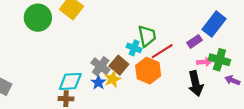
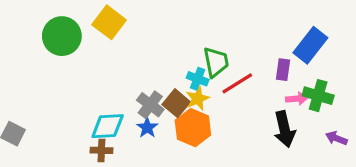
purple rectangle: (195, 41) -> (283, 70), turned -48
orange hexagon: (148, 71) -> (193, 128), moved
yellow star: (112, 79) -> (198, 99), moved
purple arrow: (232, 80) -> (336, 138), moved

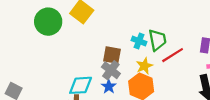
cyan cross: (198, 79) -> (139, 41), moved
brown square: (176, 103) -> (112, 55), moved, turned -30

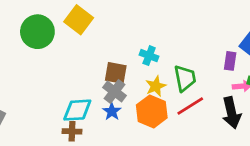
green trapezoid: (157, 40) -> (185, 78), moved
red line: (173, 55) -> (190, 106), moved

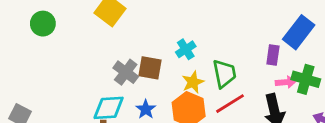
green circle: (37, 32) -> (43, 24), moved, size x0.7
cyan cross: (149, 56) -> (186, 49), turned 36
gray cross: (115, 91) -> (126, 72), moved

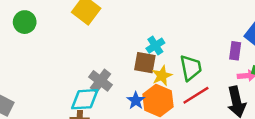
brown square: (150, 68) -> (145, 63), moved
gray cross: (126, 72) -> (100, 81), moved
blue star: (146, 109) -> (136, 100), moved

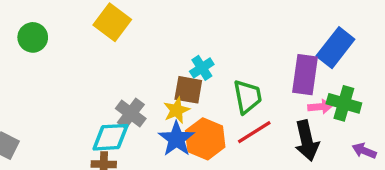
purple rectangle: (235, 51) -> (305, 75), size x1.6
yellow star: (162, 76) -> (176, 110), moved
blue star: (136, 100) -> (176, 139), size x1.5

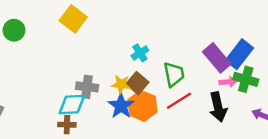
blue rectangle: (335, 48) -> (239, 54), moved
purple rectangle: (305, 75) -> (217, 58), turned -48
brown square: (188, 90) -> (137, 83), moved, turned 30
yellow star: (176, 110) -> (121, 84), turned 30
gray cross: (131, 114) -> (87, 87), turned -30

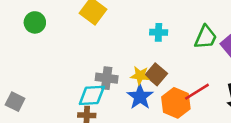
cyan cross: (140, 53) -> (159, 32), moved, turned 35
green trapezoid: (174, 74) -> (206, 37), moved, turned 35
orange hexagon: (142, 106) -> (176, 103), moved

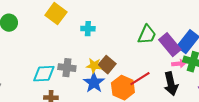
cyan cross: (159, 32) -> (88, 29), moved
cyan diamond: (92, 95) -> (44, 74), moved

